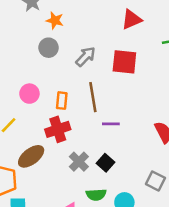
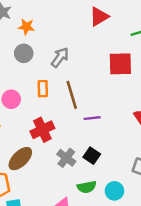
red square: (124, 62) -> (120, 64), moved
orange rectangle: (62, 101) -> (43, 89), moved

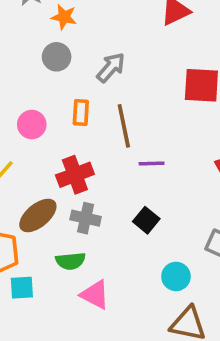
gray cross: (66, 158) -> (86, 218), moved, turned -30
green semicircle: (87, 187) -> (70, 261), moved

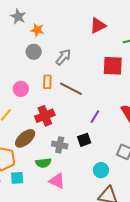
brown line: (124, 126) -> (71, 89), turned -50
purple line: (152, 164) -> (95, 117), moved, turned -56
gray cross: (86, 218) -> (60, 145), moved
black square: (146, 220) -> (84, 140), turned 32

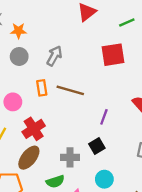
red cross: (45, 116) -> (34, 129), moved
cyan circle: (101, 170) -> (104, 179), moved

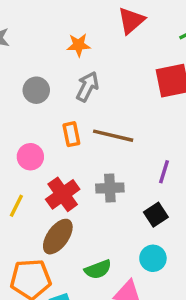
orange star: (18, 31) -> (79, 45), moved
gray cross: (70, 157) -> (110, 188), moved
cyan circle: (104, 179) -> (153, 258), moved

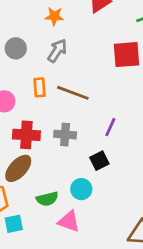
red cross: (63, 194) -> (26, 135), turned 32
cyan circle: (153, 258) -> (81, 189), moved

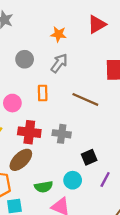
brown line: (73, 93) -> (85, 99), moved
purple line: (110, 127) -> (105, 180), moved

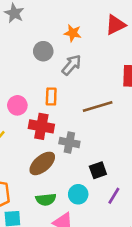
gray circle: (25, 59) -> (43, 51), moved
brown line: (85, 99) -> (98, 106), turned -44
red cross: (29, 132) -> (41, 126), moved
brown ellipse: (21, 160) -> (42, 163), moved

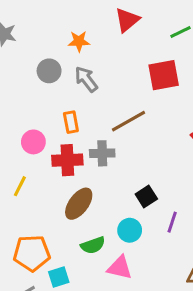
gray arrow: (72, 65) -> (86, 79), turned -65
gray cross: (69, 143) -> (102, 153), moved

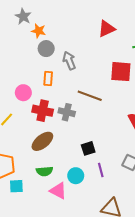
orange star: (79, 41) -> (39, 31), moved
brown line: (129, 121) -> (90, 96), turned 35
orange rectangle: (71, 122) -> (48, 78), moved
purple line: (172, 222) -> (101, 170), turned -48
cyan circle: (130, 230) -> (76, 176), moved

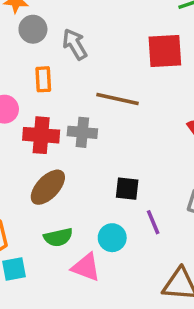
black square: (88, 148) -> (127, 189), turned 32

